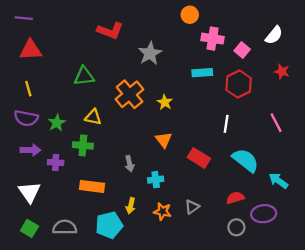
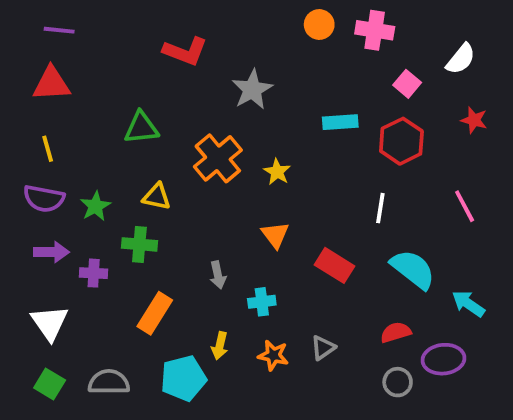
purple line: (24, 18) -> (59, 30), moved
pink cross: (213, 39) -> (375, 30), moved
orange rectangle: (92, 186) -> (155, 313), turned -65

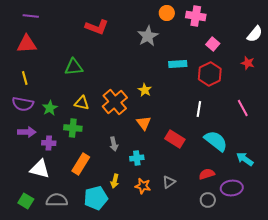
white semicircle: (461, 59) -> (255, 34), moved
gray star: (252, 90) -> (148, 36), moved
orange cross: (218, 158) -> (115, 102), moved
white triangle: (50, 323) -> (40, 169), moved, turned -40

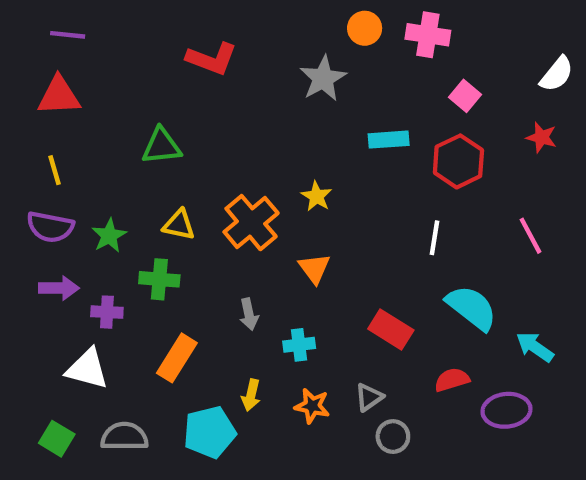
red rectangle: (175, 139) -> (391, 330), moved
gray circle: (208, 200) -> (393, 437), moved

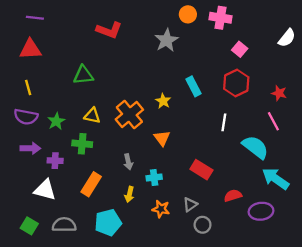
red star: (541, 137) -> (279, 93), moved
cyan rectangle: (389, 140) -> (194, 86), moved, turned 66
cyan semicircle: (472, 308) -> (255, 147), moved
cyan arrow: (535, 347) -> (276, 179), size x1.4
yellow arrow: (251, 395) -> (129, 194), moved

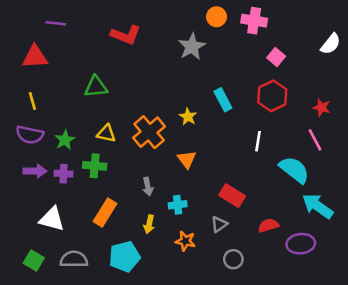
purple line: (35, 18) -> (56, 23), moved
purple cross: (55, 161) -> (64, 174), moved
gray triangle: (190, 204) -> (219, 224), moved

